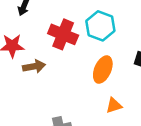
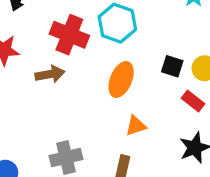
brown arrow: (34, 66) -> (50, 74), moved

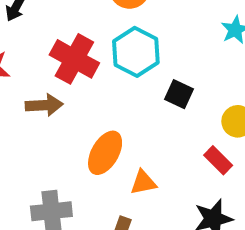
black square: (172, 66) -> (179, 94), moved
orange ellipse: (121, 80) -> (105, 153), moved

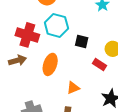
orange ellipse: (105, 153) -> (50, 64), moved
red rectangle: (218, 160) -> (99, 65), moved

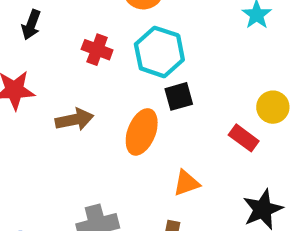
red cross: (27, 35) -> (97, 50), moved, size x0.6
black square: (82, 42) -> (179, 96), moved, turned -32

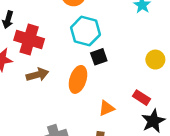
red cross: (97, 50) -> (29, 40), moved, size x1.6
red rectangle: (244, 138) -> (141, 98), moved

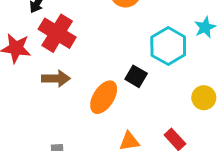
cyan hexagon: (86, 31) -> (168, 46), moved
black square: (99, 57) -> (136, 76), turned 35

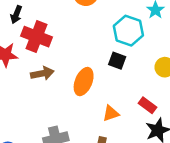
black square: (136, 76) -> (117, 61), moved

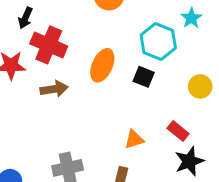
orange ellipse: (84, 82) -> (102, 65), moved

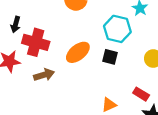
orange ellipse: (102, 65) -> (78, 52), turned 35

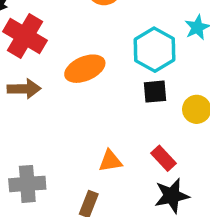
black square: (110, 57) -> (155, 92), moved, turned -35

